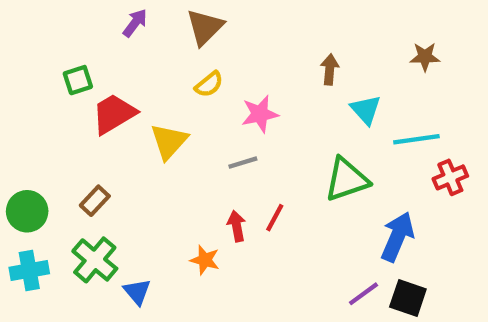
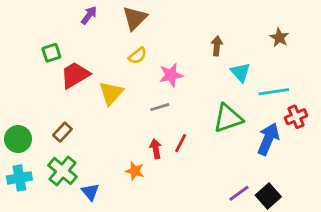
brown star: (425, 57) -> (279, 38), turned 30
blue arrow: (397, 237) -> (268, 139), moved
black square: (408, 298) -> (268, 196), turned 30

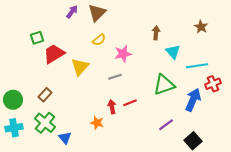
purple arrow: (89, 15) -> (72, 12), moved
red line: (181, 143) -> (130, 103), turned 40
purple line: (239, 193) -> (166, 125), moved

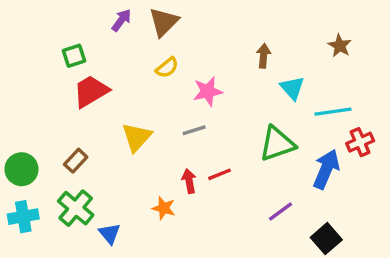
green square: (37, 38) -> (74, 56), moved
yellow triangle: (80, 67) -> (137, 137), moved

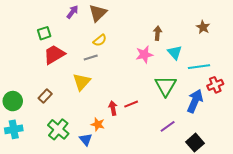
pink star: (208, 91) -> (144, 54), moved
gray line: (194, 130) -> (91, 58), moved
green triangle: (277, 144) -> (166, 86), turned -40
green cross: (76, 208) -> (58, 129), moved
blue triangle: (110, 234) -> (86, 140), moved

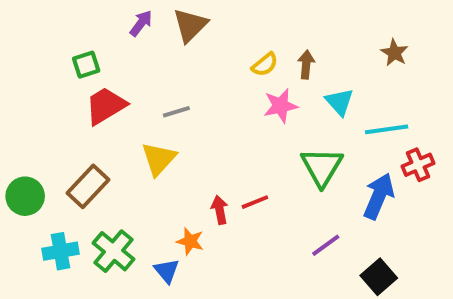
yellow semicircle: (100, 40) -> (265, 65), moved
brown rectangle: (45, 96) -> (88, 186), size x1.5
cyan cross: (14, 129) -> (60, 251), moved

